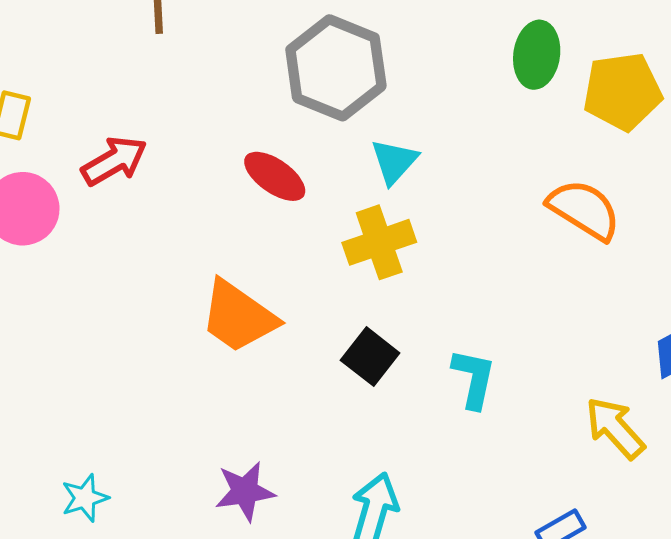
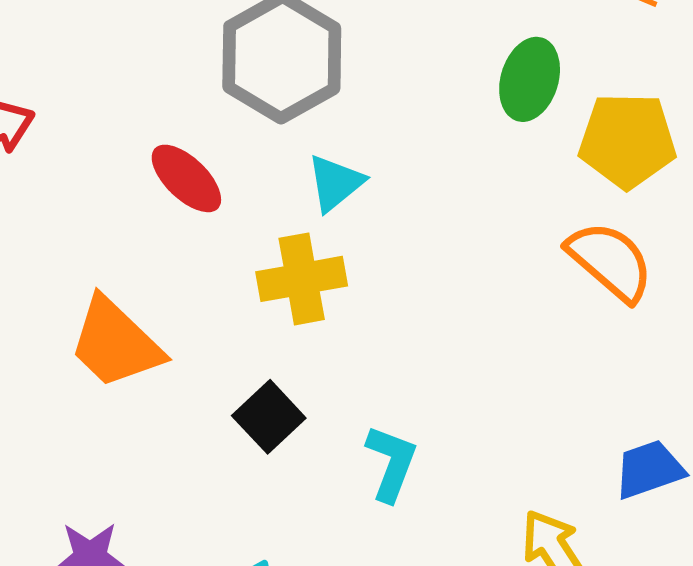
orange semicircle: (584, 210) -> (610, 261), moved

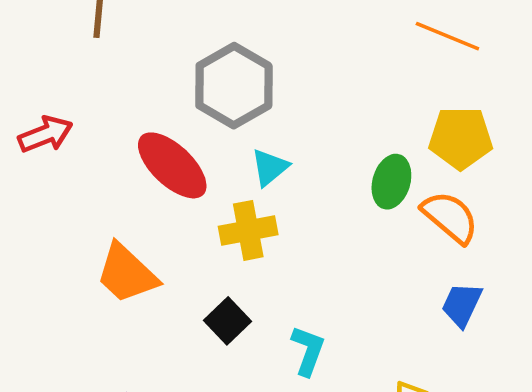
green ellipse: (530, 79) -> (391, 182), moved
red ellipse: (186, 178) -> (172, 165), size x1.5
blue trapezoid: (649, 469) -> (462, 305), moved, turned -45

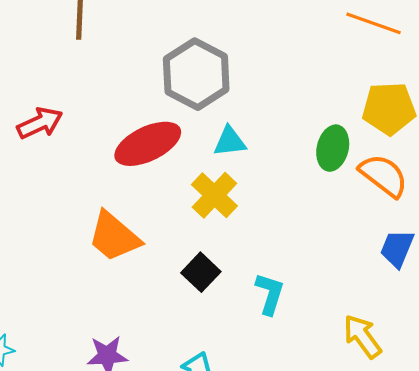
red ellipse: (172, 165) -> (148, 144), turned -66
cyan triangle: (270, 167) -> (230, 141), turned 36
yellow cross: (248, 230) -> (214, 195), turned -33

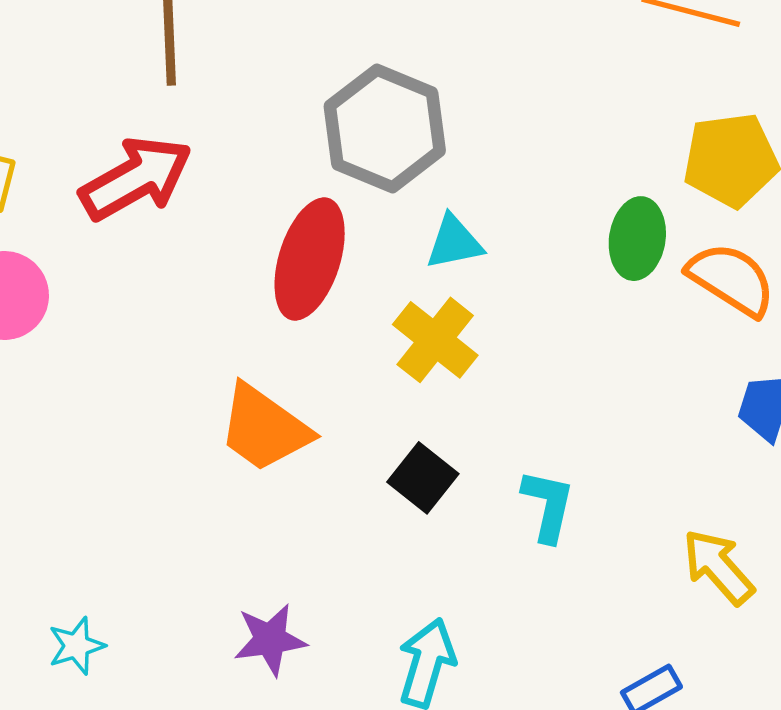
red arrow: (40, 123) -> (136, 178), moved, size x1.4
red ellipse: (148, 144) -> (310, 259), turned -42

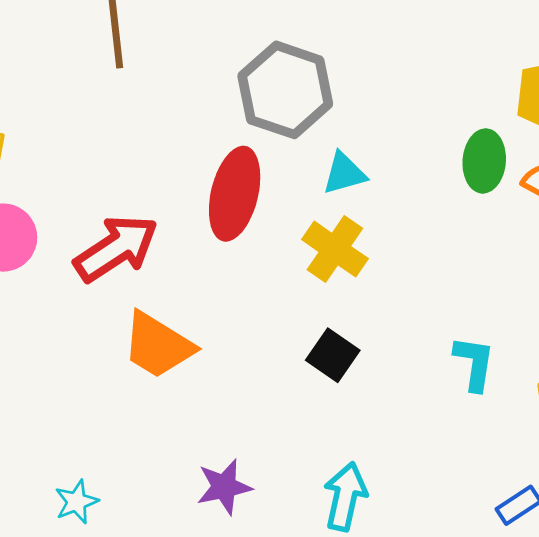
red arrow: (136, 178) -> (116, 248), moved
orange trapezoid: (264, 428) -> (158, 345), moved
cyan L-shape: (548, 506) -> (474, 363), moved

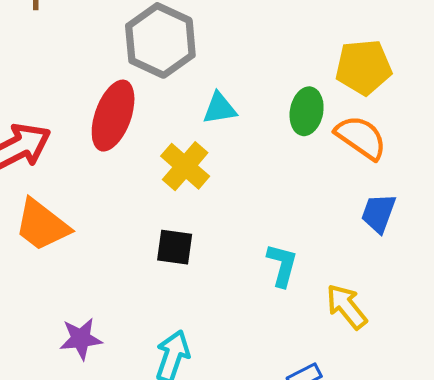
cyan triangle: (344, 173) -> (220, 108), moved
black square: (333, 355) -> (175, 247), turned -33

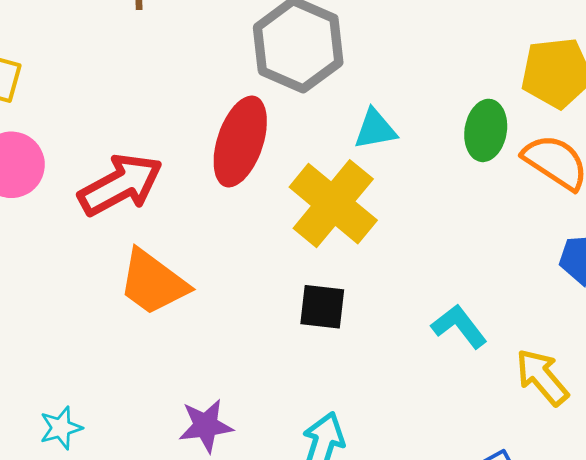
yellow cross: (185, 166) -> (333, 204), size x1.4
cyan L-shape: (282, 265) -> (459, 326), turned -51

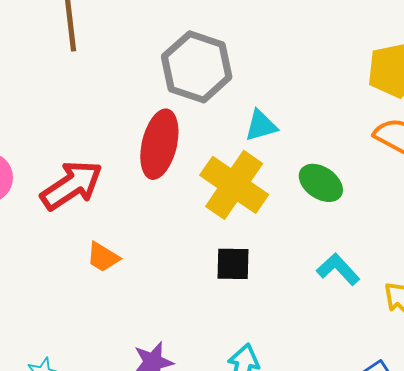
green ellipse: (486, 130) -> (321, 183), moved, turned -60
orange trapezoid: (153, 283) -> (103, 257), size x0.6

